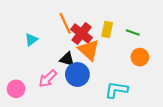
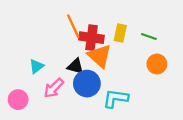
red cross: (82, 34) -> (92, 38), turned -30
cyan triangle: (31, 40) -> (36, 66), moved
cyan L-shape: (116, 90) -> (116, 98), moved

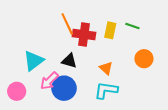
green line: (149, 36) -> (132, 26), moved
orange triangle: (100, 56) -> (106, 68), moved, size x0.6
cyan triangle: (36, 66) -> (34, 61), size x1.5
blue circle: (87, 84) -> (64, 88), moved

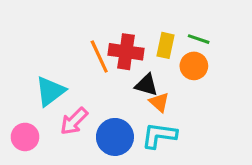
orange line: (67, 24) -> (99, 56), moved
orange circle: (144, 59) -> (194, 66), moved
black triangle: (69, 61) -> (147, 85), moved
blue circle: (64, 88) -> (115, 137), moved

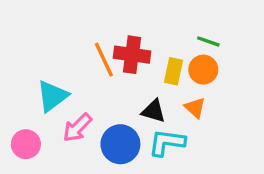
yellow rectangle: (165, 45) -> (173, 71), moved
black triangle: (147, 85) -> (154, 111), moved
orange triangle: (159, 102) -> (195, 108), moved

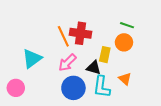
yellow rectangle: (173, 71) -> (105, 55), moved
orange triangle: (195, 108) -> (125, 79), moved
pink arrow: (77, 128) -> (67, 63), moved
cyan L-shape: (167, 143) -> (102, 87), turned -90

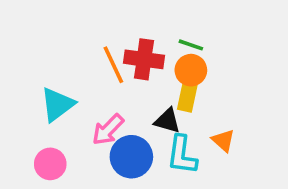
green line: (127, 25) -> (191, 45), moved
orange circle: (124, 42) -> (191, 70), moved
pink arrow: (67, 63) -> (108, 130), moved
pink circle: (16, 88) -> (50, 164), moved

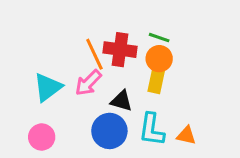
black triangle: (167, 121) -> (122, 101), moved
pink arrow: (108, 130) -> (88, 83), moved
orange triangle: (223, 140) -> (186, 135), moved, turned -30

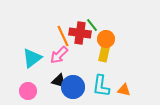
green line: (159, 38) -> (92, 25), moved, turned 32
black triangle: (122, 101) -> (59, 81), moved

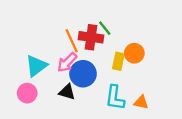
orange circle: (106, 39) -> (134, 53), moved
blue circle: (73, 87) -> (83, 74), moved
pink circle: (28, 91) -> (27, 93), moved

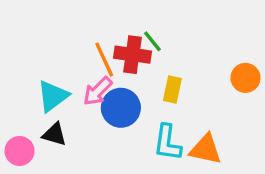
orange circle: (134, 53) -> (245, 78), moved
black triangle: (67, 92) -> (54, 134), moved
pink circle: (27, 93) -> (20, 151), moved
orange triangle: (141, 102) -> (206, 149), size x1.5

